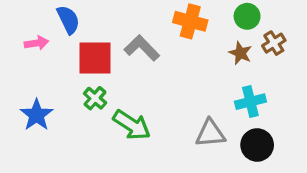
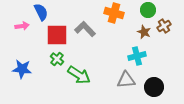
cyan cross: (250, 102) -> (137, 56), moved
blue star: (37, 115) -> (22, 69), turned -30

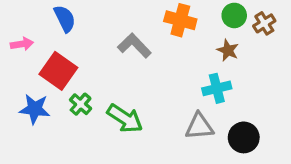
pink arrow: (22, 26) -> (22, 44), moved
brown cross: (164, 26) -> (264, 23), moved
red square: (57, 35) -> (58, 71), moved, turned 35
green cross: (57, 59) -> (81, 104), moved

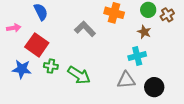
green cross: (81, 104) -> (51, 66), turned -32

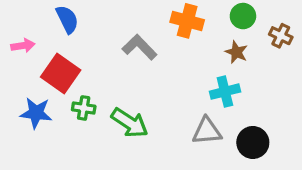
brown cross: (167, 15) -> (281, 36), moved, turned -32

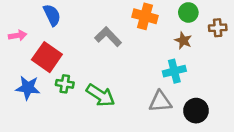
brown cross: (281, 36) -> (218, 28), turned -30

